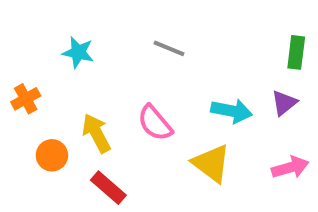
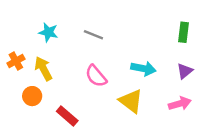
gray line: (169, 48) -> (93, 35), moved
purple triangle: (284, 103) -> (185, 71), moved
yellow arrow: (96, 133) -> (43, 69), moved

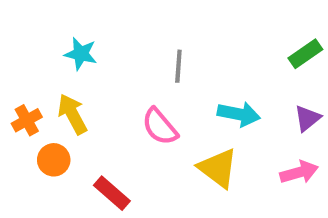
green rectangle: (183, 32) -> (305, 54), turned 48
gray line: (93, 35) -> (178, 66), moved, turned 72
orange cross: (16, 61) -> (27, 120), moved

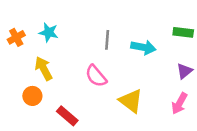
green rectangle: (305, 54) -> (183, 32), turned 42
cyan arrow: (239, 114) -> (143, 47), moved
orange cross: (27, 120) -> (16, 37), moved
pink arrow: (299, 172) -> (179, 103), turned 135

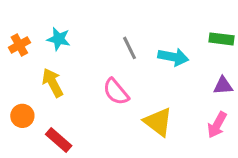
gray line: (107, 40) -> (129, 48), turned -30
purple triangle: (184, 71) -> (223, 86), turned 35
orange circle: (32, 96) -> (22, 116), moved
red rectangle: (67, 116) -> (59, 140), moved

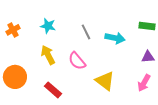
cyan star: (59, 39) -> (48, 26), moved
yellow arrow: (53, 83) -> (48, 55), moved
orange circle: (22, 116) -> (15, 77), size x1.5
red rectangle: (59, 140) -> (53, 90), moved

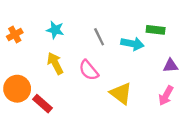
green rectangle: (147, 26) -> (156, 30), moved
red rectangle: (53, 90) -> (42, 104), moved

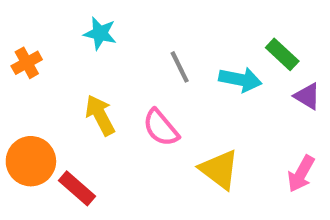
cyan star: (55, 30) -> (100, 33), moved
green rectangle: (156, 30) -> (282, 54), turned 36
purple triangle: (171, 66) -> (307, 96), moved, turned 35

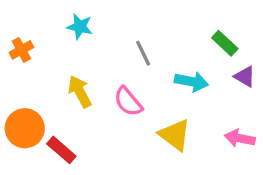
cyan arrow: (240, 80) -> (191, 82), moved
pink arrow: (301, 174) -> (240, 138), turned 72

